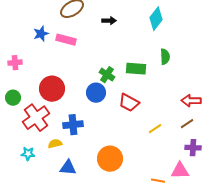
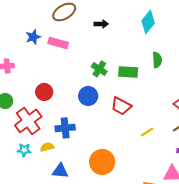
green cross: (107, 75) -> (99, 69), moved
red circle: (52, 89) -> (44, 92), size x0.7
cyan star: (28, 154) -> (24, 150), moved

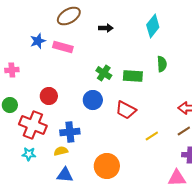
red cross: (28, 121) -> (33, 125), turned -32
yellow semicircle: (47, 147) -> (61, 151), moved

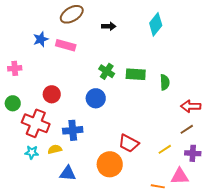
green semicircle: (162, 64) -> (165, 82), moved
red trapezoid: (126, 110) -> (129, 143), moved
yellow line: (152, 136) -> (165, 149), moved
yellow semicircle: (61, 151) -> (55, 149), moved

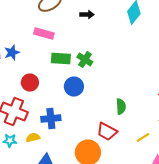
blue star: (41, 39) -> (12, 52), moved
green rectangle: (136, 74) -> (61, 58), moved
green semicircle: (165, 82) -> (121, 106), moved

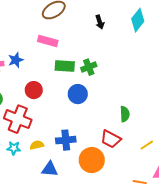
black arrow: (87, 14) -> (100, 22), moved, turned 72
green cross: (85, 60) -> (89, 67), turned 35
blue cross: (51, 118) -> (66, 140), moved

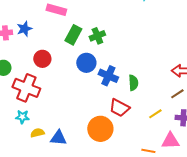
green rectangle: (65, 66) -> (73, 35), turned -66
blue cross: (66, 140) -> (108, 76), moved, turned 30
yellow semicircle: (37, 145) -> (37, 133), moved

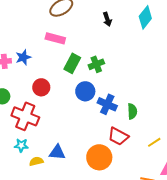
blue triangle: (58, 138) -> (57, 152), moved

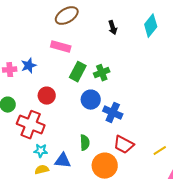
green semicircle: (132, 111) -> (85, 143), moved
cyan star: (21, 145) -> (41, 151), moved

